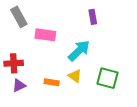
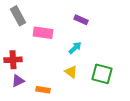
purple rectangle: (93, 17) -> (81, 20), moved, turned -56
cyan arrow: (79, 51) -> (75, 48), size x0.6
orange rectangle: (52, 82) -> (43, 90), moved

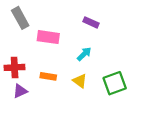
green square: (102, 74) -> (115, 83), turned -35
orange rectangle: (43, 90) -> (48, 76), moved

